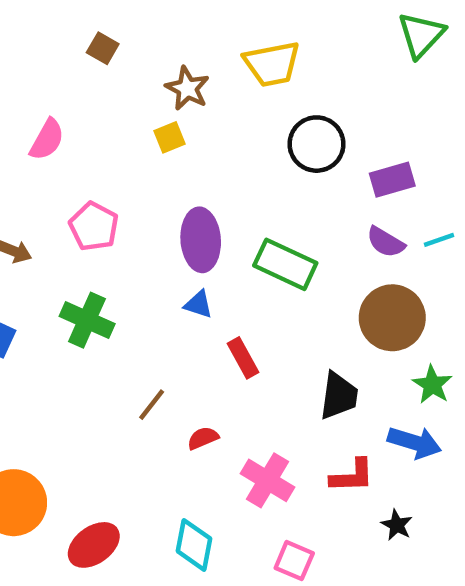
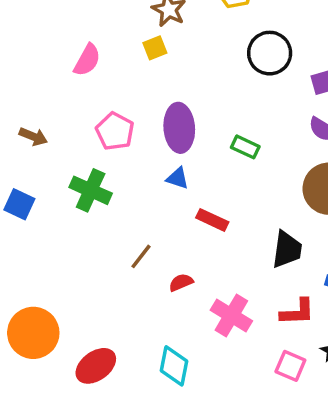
pink semicircle: (47, 140) -> (87, 60), moved
pink pentagon: (94, 226) -> (115, 131), moved
green rectangle: (285, 264) -> (245, 147), size x0.6
red rectangle: (243, 358) -> (212, 220), turned -36
pink square: (294, 561) -> (290, 366), moved

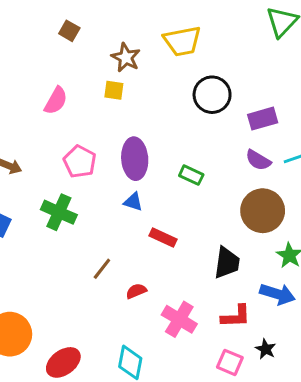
yellow square: (155, 48) -> (114, 90), turned 30

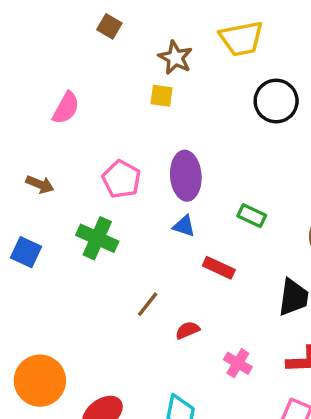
pink semicircle: (56, 101) -> (66, 108), moved
green rectangle: (191, 175) -> (252, 216), moved
pink cross: (179, 319) -> (238, 363), size x0.7

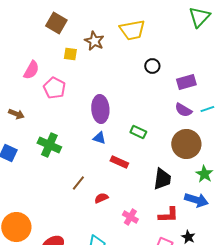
brown square: (109, 26) -> (56, 23), size x1.5
yellow square: (161, 96) -> (70, 54), moved
black circle: (276, 101) -> (152, 66), size x0.6
pink pentagon: (122, 179) -> (54, 88), moved

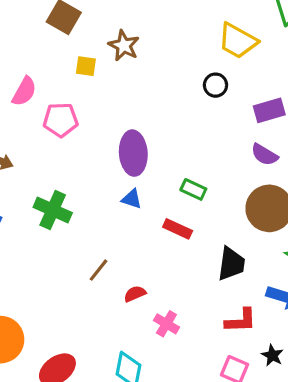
yellow trapezoid: (132, 30) -> (238, 41), moved, turned 40
pink pentagon: (54, 88) -> (61, 120), turned -30
red rectangle: (119, 162) -> (178, 229), moved
pink cross: (130, 217) -> (166, 324), moved

